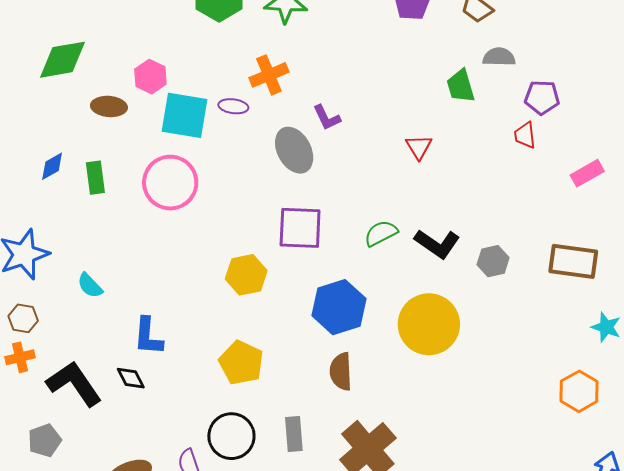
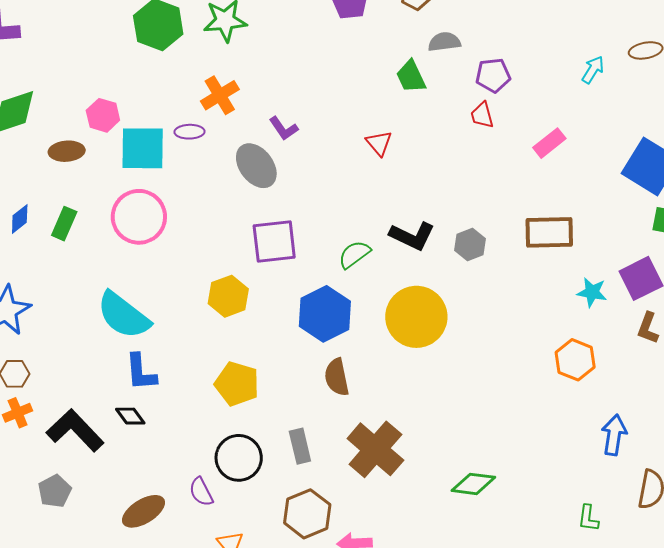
green rectangle: (95, 178) -> (64, 224), turned 40
green semicircle: (381, 233) -> (354, 254), moved
cyan semicircle: (90, 286) -> (123, 315), moved, size x2.0

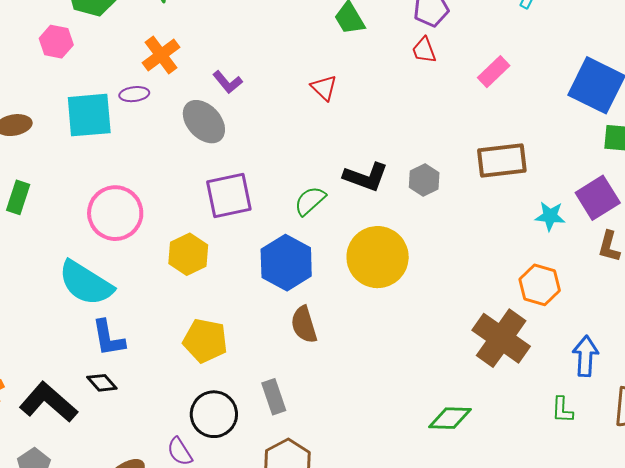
pink hexagon: (103, 115) -> (56, 42), moved
pink circle: (139, 217) -> (115, 213), moved
brown cross: (375, 449) -> (501, 338), moved
green L-shape: (588, 518) -> (562, 410), moved

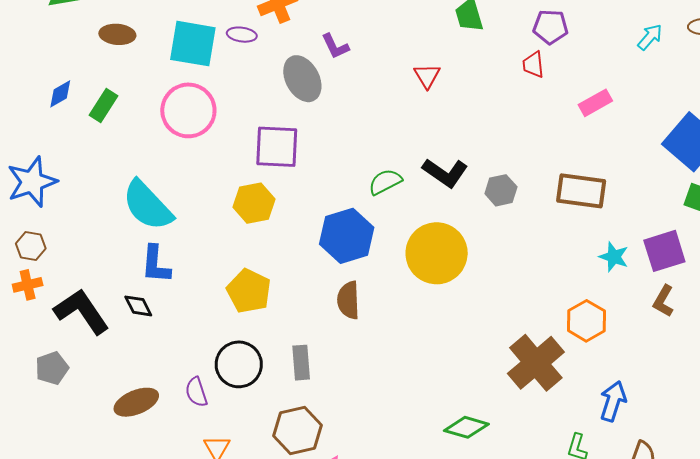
purple square: (229, 195) -> (277, 147), moved
pink circle: (115, 213) -> (188, 110), moved

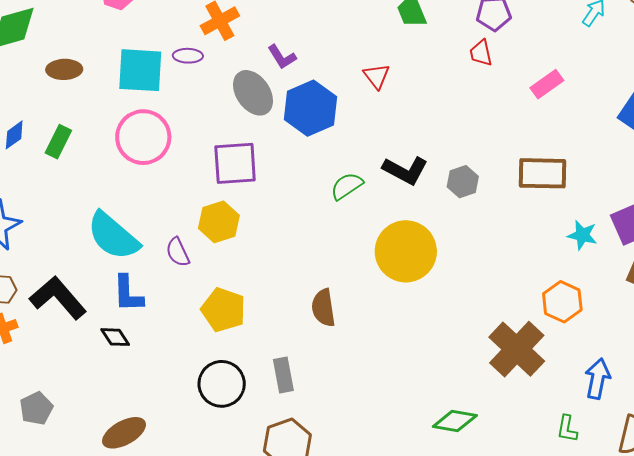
blue hexagon: (347, 236) -> (310, 108), moved
black L-shape: (82, 311) -> (58, 298), moved
purple semicircle: (196, 392) -> (178, 252), moved

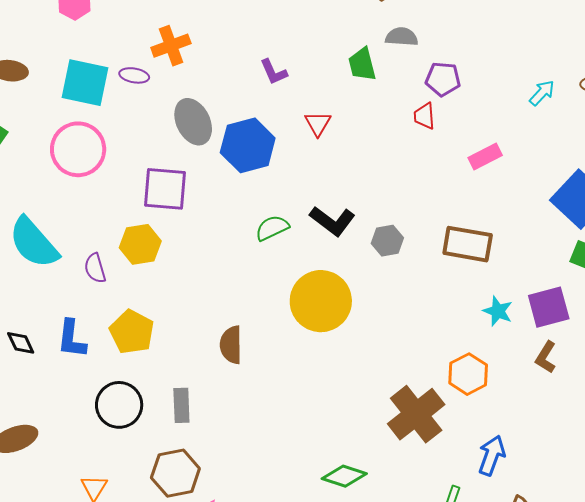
purple L-shape: (282, 57) -> (274, 72), moved
blue L-shape: (128, 294) -> (72, 339), moved

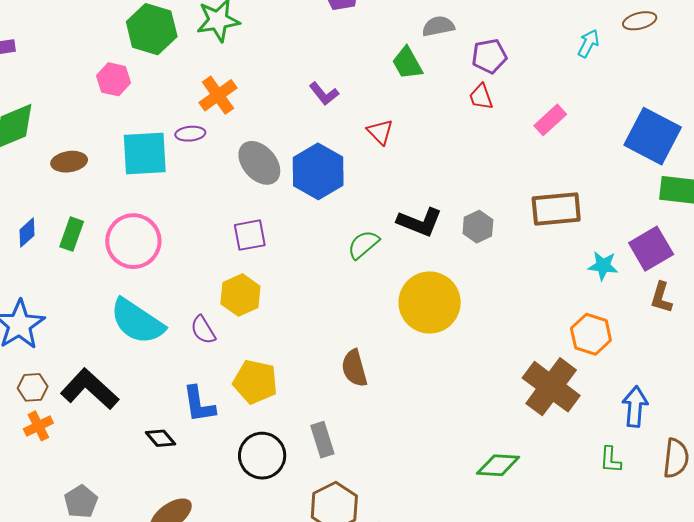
pink circle: (78, 149) -> (133, 241), moved
purple square: (165, 189) -> (250, 235), size x0.7
black diamond: (21, 343) -> (160, 438), moved

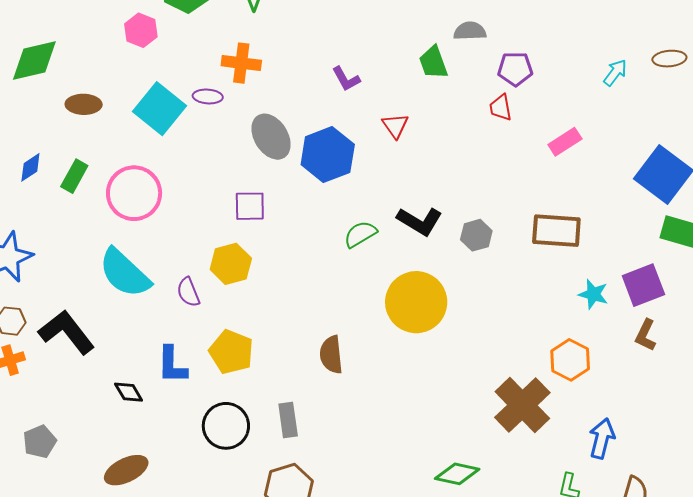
orange cross: (218, 95) -> (241, 63), turned 33
cyan square: (145, 154) -> (159, 109), turned 33

